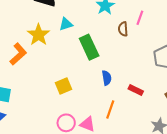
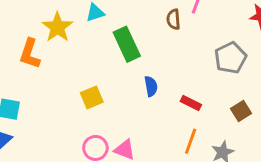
orange L-shape: (18, 54) -> (30, 54), turned 150
orange line: (110, 109) -> (191, 141), moved

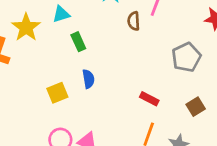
green rectangle: (127, 44) -> (78, 42), moved, size x0.6
blue semicircle: (151, 86) -> (88, 79), moved

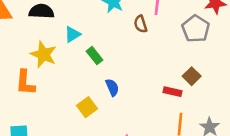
gray pentagon: (186, 57) -> (196, 29), moved
brown square: (196, 107) -> (192, 76), moved

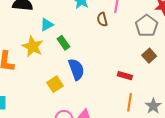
yellow star: (43, 54) -> (33, 46), moved
brown square: (192, 76) -> (149, 56), moved
blue semicircle: (112, 87) -> (76, 69), size x1.5

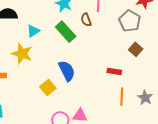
green rectangle: (63, 43) -> (66, 32), moved, size x1.5

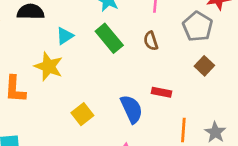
brown semicircle: (86, 20) -> (151, 41), moved
blue semicircle: (67, 71) -> (132, 109), moved
red rectangle: (114, 71) -> (162, 92), moved

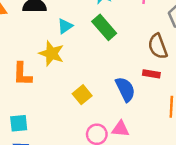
brown semicircle: (151, 41) -> (158, 46), moved, size x1.5

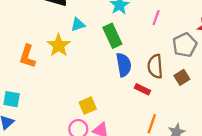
blue semicircle: (125, 89) -> (124, 65), moved
yellow square: (82, 95) -> (88, 106), moved

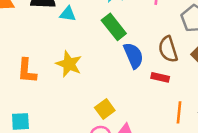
cyan triangle: (78, 25) -> (68, 14), moved, turned 40
yellow star: (59, 45) -> (69, 64), moved

